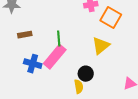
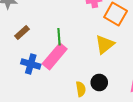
brown rectangle: (25, 35) -> (22, 32), turned -32
black circle: (86, 74) -> (99, 82), moved

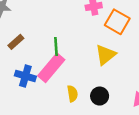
yellow semicircle: (81, 89) -> (72, 94), moved

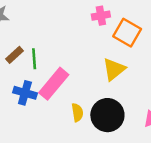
green line: (56, 47) -> (34, 59), moved
black circle: (100, 96) -> (107, 115), size x1.6

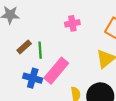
pink cross: (101, 16) -> (72, 23), moved

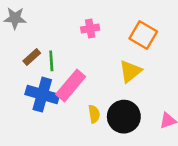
blue cross: (33, 78) -> (42, 95), size x1.4

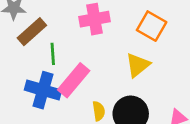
pink cross: (90, 29) -> (94, 19), size x1.5
brown rectangle: (32, 57) -> (32, 32), moved, size x1.5

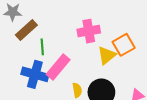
pink cross: (94, 19) -> (89, 31), moved
orange square: (152, 26) -> (124, 45), moved, turned 30

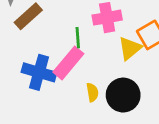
green line: (42, 47) -> (78, 38), moved

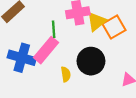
yellow triangle: (130, 48) -> (96, 22), moved
black circle: (123, 95) -> (91, 61), moved

